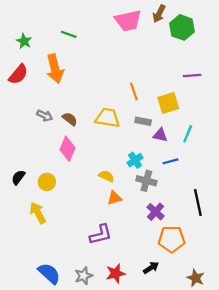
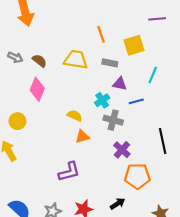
purple triangle: (160, 135) -> (120, 84), moved

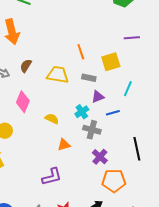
brown semicircle: (39, 61) -> (26, 66), moved, turned -96
purple triangle: (120, 84) -> (98, 97), turned -32
yellow semicircle: (75, 116) -> (52, 119), moved

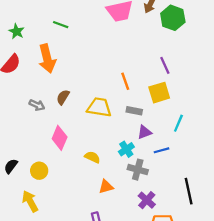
purple line: (132, 38) -> (165, 65), moved, turned 70

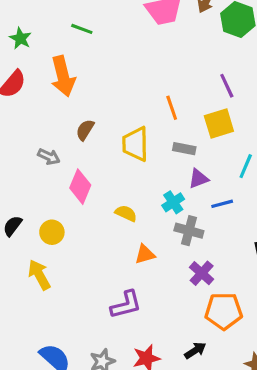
gray arrow: (37, 105) -> (49, 157), moved
yellow trapezoid: (99, 107) -> (135, 144), turned -100

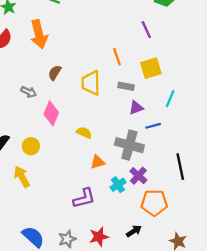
purple line: (227, 86) -> (146, 30), moved
cyan cross: (173, 202) -> (118, 185), moved
gray cross: (189, 231) -> (129, 145), size x1.4

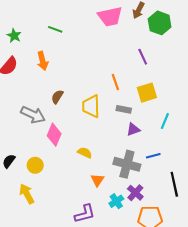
orange arrow: (39, 34) -> (43, 61), size x0.7
gray arrow: (29, 92) -> (33, 115), size x1.6
blue line: (153, 126) -> (153, 156), moved
orange triangle: (98, 162) -> (97, 180), turned -40

